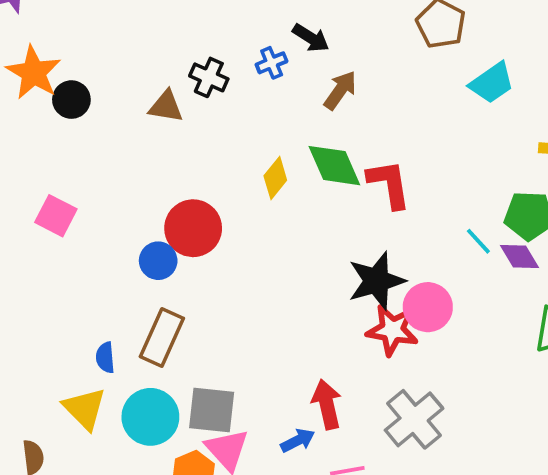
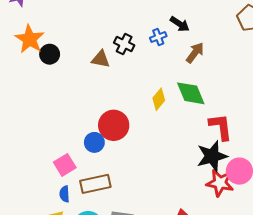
red L-shape: (389, 184) -> (221, 127), moved
pink square: (56, 216) -> (65, 165), moved, turned 30
brown rectangle: (162, 337) -> (95, 184), turned 52

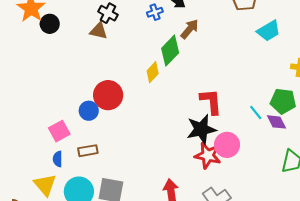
black cross: (124, 44) -> (108, 13), moved
green diamond: (191, 93) -> (170, 51), moved, turned 64
brown rectangle: (95, 184) -> (88, 151), size x0.7

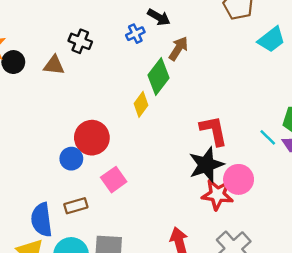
brown triangle: (99, 31) -> (54, 65), moved
pink square: (59, 131) -> (114, 180), moved
blue semicircle: (58, 159) -> (42, 220), size x1.8

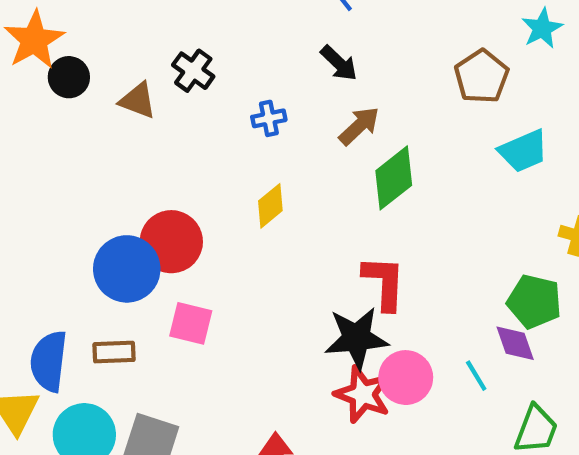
blue cross: (135, 34) -> (269, 118), moved
green diamond: (158, 77) -> (394, 178), moved
cyan line: (268, 137) -> (476, 376), moved
blue circle: (71, 159) -> (127, 269), size x1.6
pink square: (114, 180) -> (191, 323), turned 35

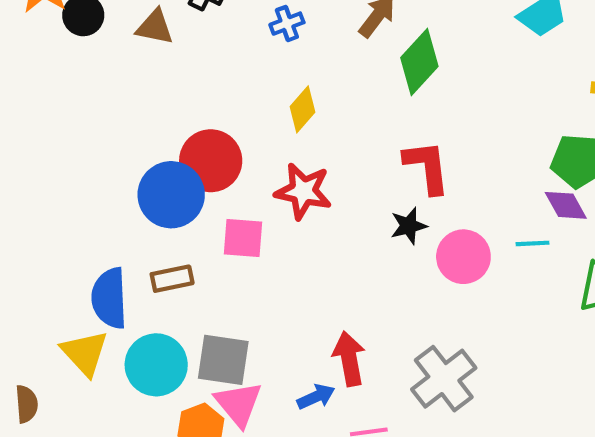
black star: (356, 338) -> (409, 226), size x0.6
cyan line: (476, 376) -> (533, 243), turned -52
red star: (363, 394) -> (303, 191), moved

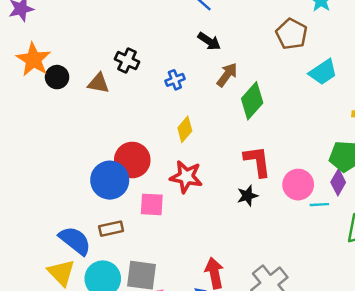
purple diamond: (566, 205) -> (338, 182), turned 60
pink circle: (463, 257) -> (298, 185), moved
blue semicircle: (109, 298) -> (75, 241), turned 132

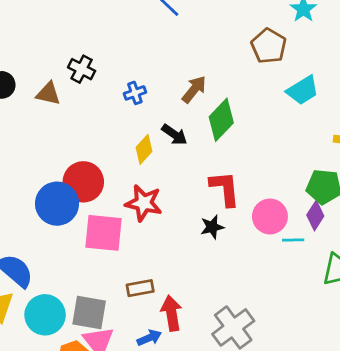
black arrow: (209, 41) -> (174, 135), moved
pink square: (152, 204) -> (103, 233), size x1.4
brown rectangle: (111, 229) -> (140, 288), moved

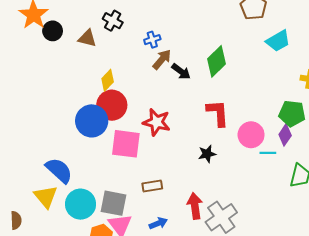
brown arrow: (194, 89) -> (162, 59), moved
yellow diamond: (144, 149) -> (108, 80), moved
black star: (212, 227) -> (207, 154), moved
red arrow: (172, 313) -> (195, 206), moved

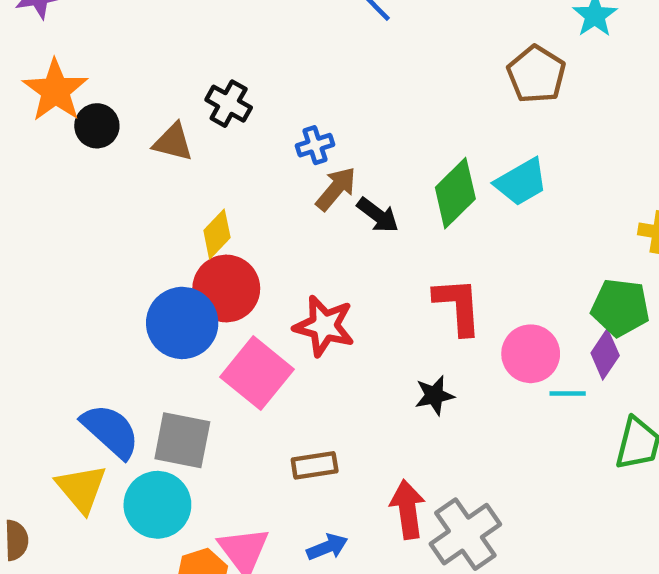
cyan trapezoid: (278, 41) -> (521, 182), moved
pink square: (126, 144) -> (257, 373), turned 32
gray square: (114, 203) -> (182, 440), moved

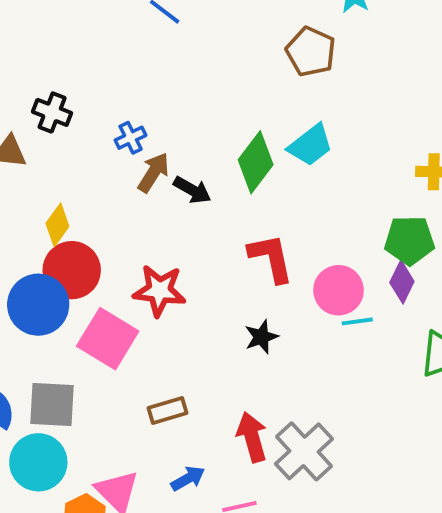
cyan line: (568, 393) -> (357, 321), moved

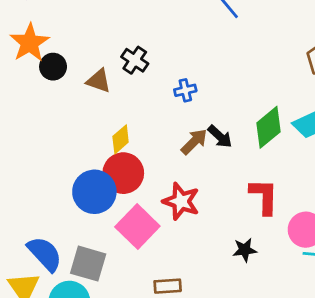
brown arrow: (153, 172) -> (194, 142), moved

